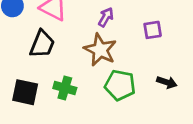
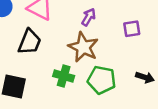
green cross: (65, 88) -> (64, 76), moved

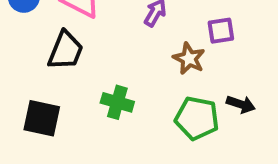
brown star: (83, 47) -> (189, 59), moved, size x0.7
green pentagon: (102, 80) -> (197, 118), moved

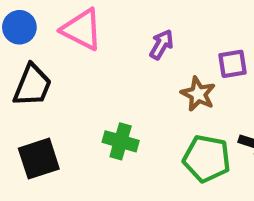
black trapezoid: (66, 51) -> (32, 85), moved
black square: (42, 118) -> (39, 159), turned -30

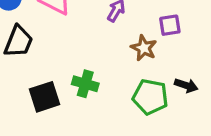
black square: (39, 159) -> (44, 97), moved

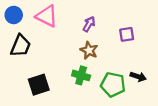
brown star: (144, 48) -> (89, 50), moved
green cross: (85, 84) -> (81, 75), moved

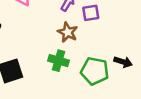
purple square: (127, 34) -> (91, 13), moved

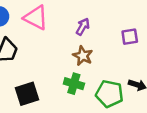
purple square: (91, 13) -> (130, 37), moved

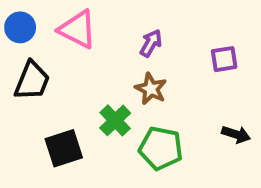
green cross: (74, 84) -> (115, 120), moved, turned 30
green pentagon: (109, 94) -> (161, 148), moved

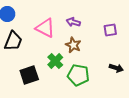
pink triangle: (78, 29) -> (45, 28), moved
purple arrow: (151, 43) -> (73, 22), turned -104

